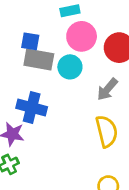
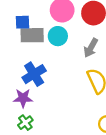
blue cross: (32, 107) -> (34, 74), turned -35

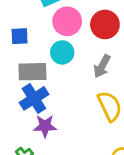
gray rectangle: (32, 35) -> (32, 72), moved
purple star: (23, 98) -> (45, 126), moved

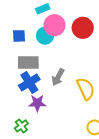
cyan circle: (62, 52) -> (45, 36), moved
gray arrow: (102, 66) -> (58, 77), moved

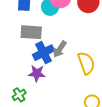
blue cross: (29, 82) -> (44, 53), moved

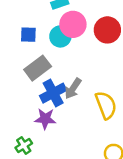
gray rectangle: (31, 32) -> (38, 68), turned -40

